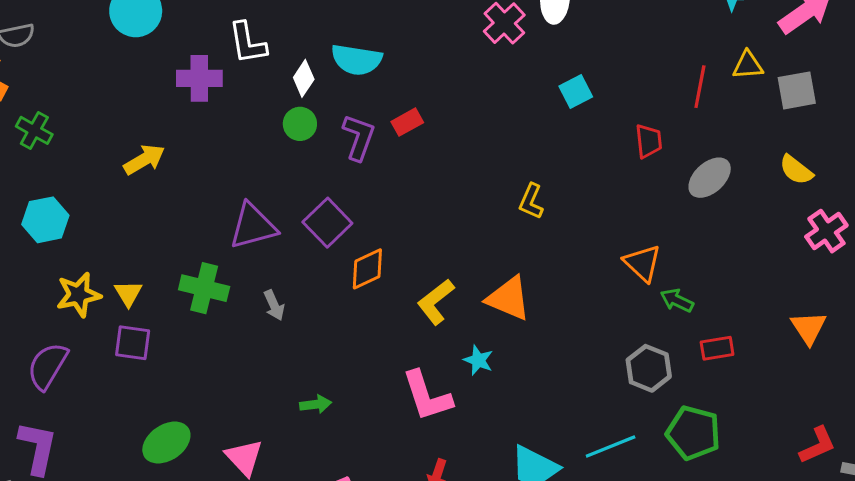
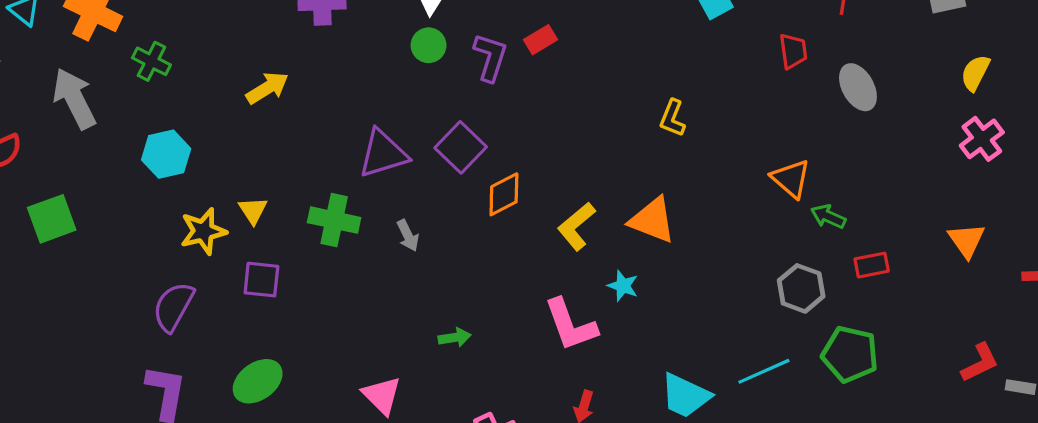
yellow semicircle: (796, 170) -> (975, 73), moved, turned 81
gray ellipse: (710, 178) -> (858, 87), turned -75
yellow triangle: (128, 293) -> (253, 210), moved
green ellipse: (166, 443) -> (258, 381), moved

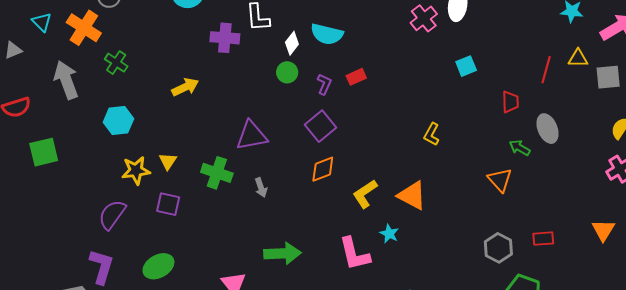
purple L-shape: (490, 57) -> (324, 84), size x0.7
purple square: (461, 147) -> (321, 126), moved
green arrow: (828, 217) -> (520, 148), moved
green arrow: (455, 337) -> (282, 253), size x1.8

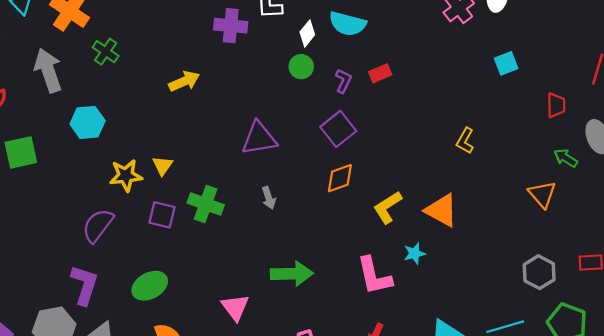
cyan hexagon: (118, 121) -> (88, 122), moved
green cross: (217, 173) -> (206, 204), moved
cyan star: (389, 234) -> (415, 253), turned 30

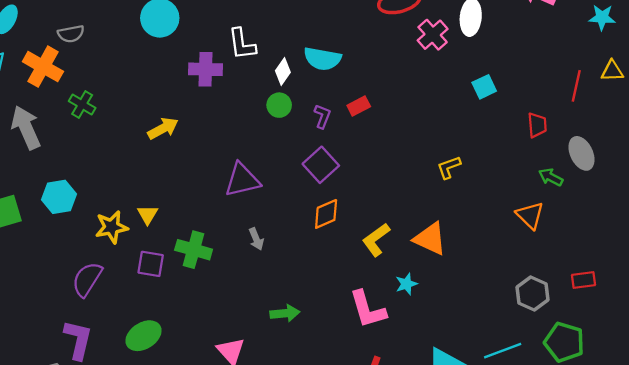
cyan hexagon: (88, 122) -> (59, 197), moved
yellow L-shape: (465, 141) -> (449, 167), turned 45
green arrow: (292, 274) -> (285, 313), size x0.7

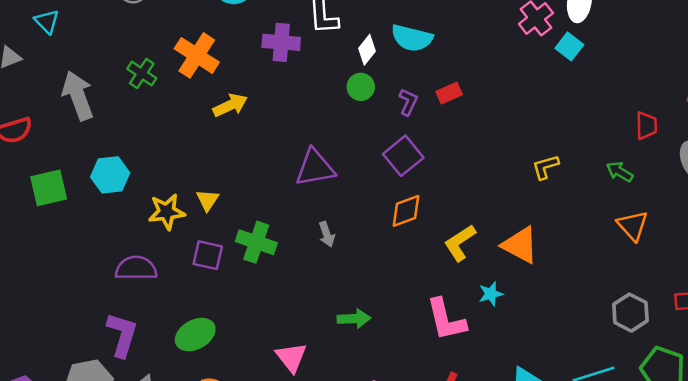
orange cross: (43, 67) -> (197, 55), moved
cyan square: (484, 87) -> (569, 46), moved, turned -30
green arrow: (551, 177) -> (620, 172), moved
purple semicircle: (87, 279) -> (136, 268), turned 54

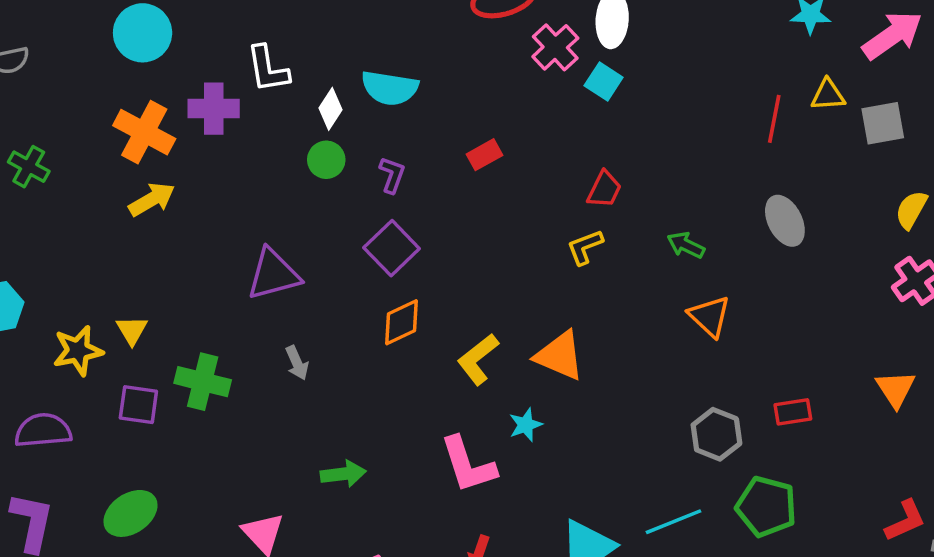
orange cross: (197, 55) -> (144, 132), moved
red rectangle: (449, 93) -> (484, 155), moved
red trapezoid: (646, 126) -> (604, 189), moved, turned 32

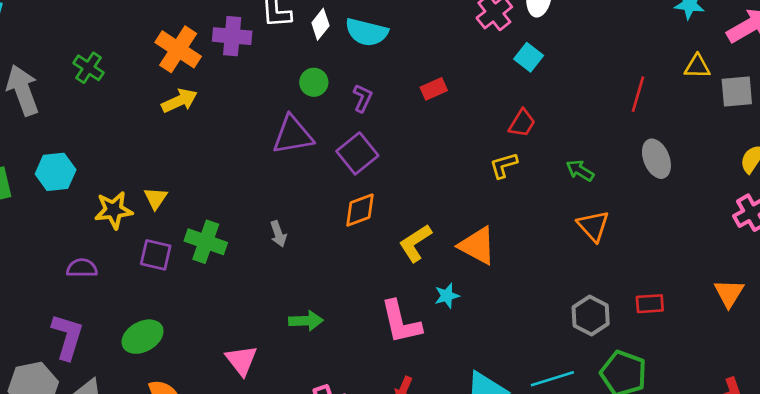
cyan square: (604, 81) -> (529, 57), moved
white diamond: (331, 109) -> (320, 24), moved
red line: (774, 119) -> (638, 94), moved
purple triangle: (273, 274) -> (293, 135), moved
purple semicircle: (43, 430) -> (82, 268), size x0.7

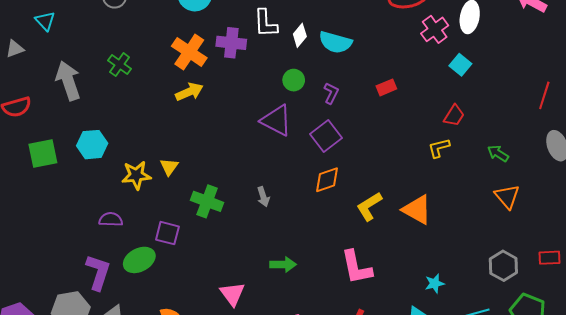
purple triangle: (293, 135) -> (276, 120), turned 36
purple square: (156, 255) -> (167, 233), moved
cyan star: (447, 296) -> (435, 283), moved
green ellipse: (143, 337) -> (139, 260), moved

